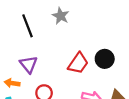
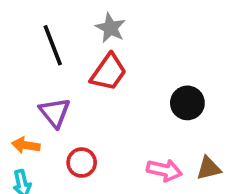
red trapezoid: (78, 63) -> (109, 72), moved

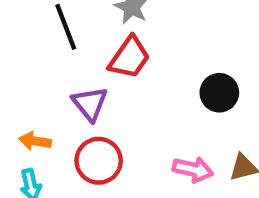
purple triangle: (55, 113) -> (90, 104), moved
red circle: (82, 163) -> (99, 161), size x1.4

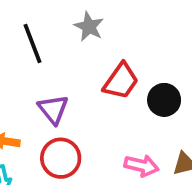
red trapezoid: (129, 58) -> (121, 81), moved

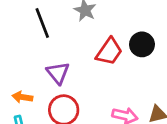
black circle: (164, 100) -> (142, 44), moved

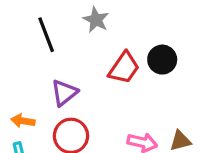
purple triangle: (58, 73) -> (64, 93), turned 30

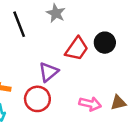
purple triangle: (64, 93) -> (48, 72), moved

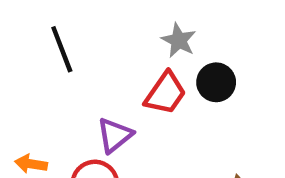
gray star: (56, 13) -> (179, 40), moved

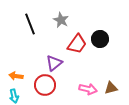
gray star: (179, 40) -> (61, 20), moved

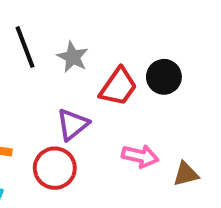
gray star: (61, 20) -> (73, 57), moved
pink arrow: (88, 89) -> (140, 156), moved

